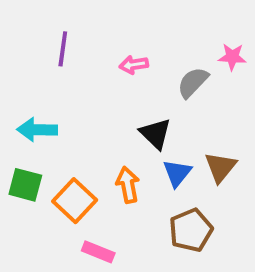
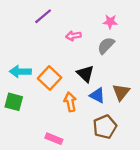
purple line: (63, 49) -> (43, 16), moved, turned 42
pink star: (232, 57) -> (110, 22), moved
blue triangle: (177, 173) -> (97, 95), turned -42
orange square: (75, 201) -> (50, 78), moved

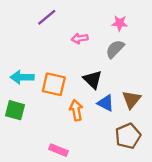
orange square: (50, 78) -> (54, 84), turned -30
brown pentagon: (105, 127) -> (128, 136), moved

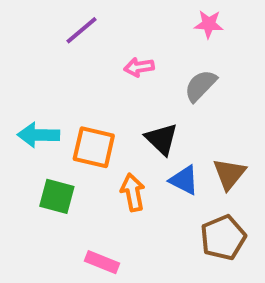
pink star: (120, 23) -> (209, 24), moved
green square: (15, 110) -> (57, 196), moved

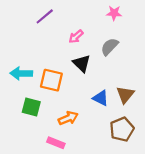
pink arrow: (139, 67) -> (76, 37), turned -32
black triangle: (162, 139) -> (82, 63), moved
orange arrow: (133, 192) -> (68, 118), moved, turned 78

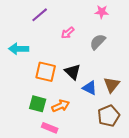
black triangle: (82, 63) -> (73, 72), moved
cyan arrow: (21, 73) -> (19, 49), moved
green square: (31, 107) -> (38, 104), moved

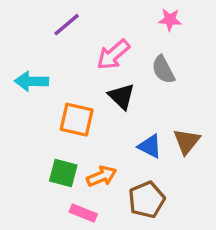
pink arrow: (68, 33) -> (113, 55), size x1.5
gray semicircle: (98, 42) -> (163, 70), turned -72
black triangle: (73, 72) -> (122, 96), moved
brown pentagon: (109, 116) -> (147, 200), moved

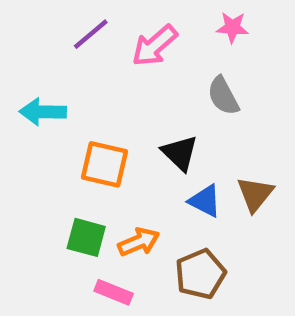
pink arrow: (113, 55) -> (155, 46), moved
black triangle: (122, 96) -> (180, 153), moved

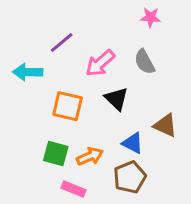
purple line: (91, 34) -> (62, 43), moved
pink arrow: (155, 46) -> (100, 63), moved
brown triangle: (255, 194) -> (165, 125), turned -45
blue triangle: (205, 201) -> (133, 143), moved

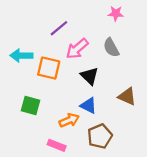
purple line: (62, 43) -> (59, 28), moved
orange square: (68, 106) -> (49, 68), moved
blue triangle: (133, 143) -> (88, 106), moved
green square: (56, 153) -> (30, 106), moved

